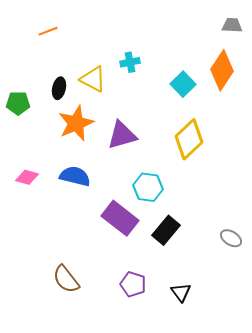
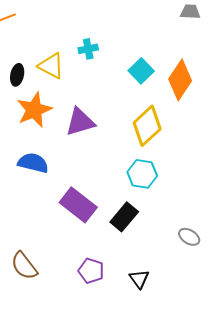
orange diamond: (222, 70) -> (180, 80), moved
cyan hexagon: (148, 187) -> (142, 174), moved
gray ellipse: (231, 238) -> (189, 237), moved

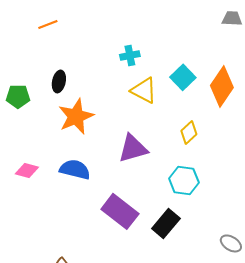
yellow triangle: (51, 66) -> (144, 90), moved
purple triangle: (80, 122) -> (133, 148), moved
yellow diamond: (147, 126) -> (189, 132), size x0.6

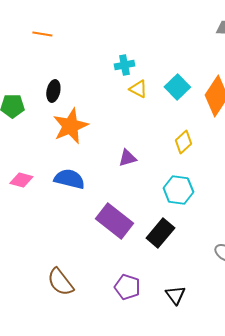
orange line: (48, 24) -> (42, 34), turned 30
yellow triangle: (144, 90) -> (138, 89), moved, size x0.7
purple triangle: (133, 148) -> (127, 158), size x0.6

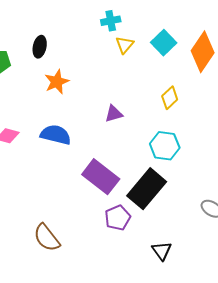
yellow triangle: (138, 89) -> (125, 45), turned 42
orange star: (70, 126) -> (57, 82), size x0.7
black rectangle: (160, 233) -> (147, 189), size x1.4
purple pentagon: (127, 287) -> (118, 218), moved, turned 30

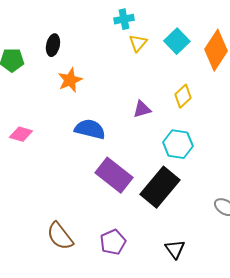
purple triangle: (114, 114) -> (142, 109), moved
blue semicircle: (56, 135) -> (90, 129), moved
purple pentagon: (118, 218) -> (113, 242), moved

